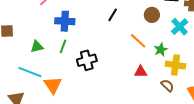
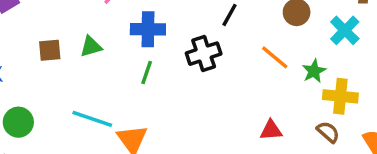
green triangle: (37, 47) -> (91, 47), moved
black cross: (87, 60) -> (204, 54), moved
red triangle: (141, 72) -> (271, 130), moved

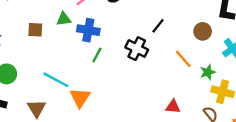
blue cross: (148, 29) -> (88, 30), moved
green triangle: (91, 47) -> (64, 19), moved
black cross: (204, 54) -> (137, 49), turned 35

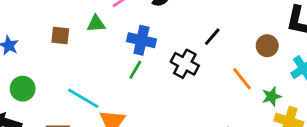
blue cross: (88, 30) -> (141, 40), moved

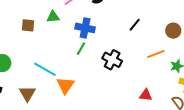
black cross: (185, 64) -> (112, 60), moved
orange line: (242, 79) -> (156, 54), turned -72

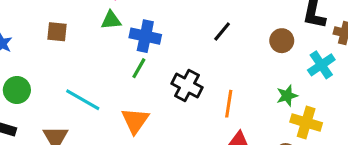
green triangle: (53, 17) -> (111, 20), moved
orange line: (156, 54) -> (229, 104), moved, turned -60
orange triangle: (65, 85) -> (135, 121), moved

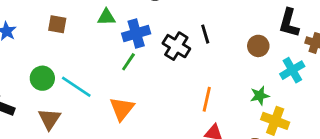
black line: (222, 31) -> (205, 34), turned -60
blue cross: (145, 36) -> (136, 34), turned -32
black cross: (187, 85) -> (176, 46), moved
green circle: (17, 90) -> (42, 78), moved

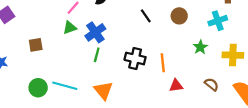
black cross: (176, 46) -> (135, 58), moved
brown circle: (258, 46) -> (179, 16), moved
cyan cross: (292, 70) -> (218, 21), turned 30
yellow cross: (275, 121) -> (233, 55), moved

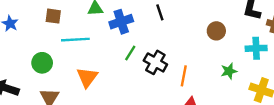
black line: (146, 16) -> (160, 12), moved
green line: (97, 55) -> (130, 53), moved
cyan line: (65, 86) -> (75, 40), moved, turned -35
orange triangle: (103, 90) -> (87, 77), moved

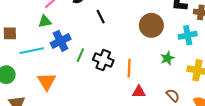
blue cross: (121, 22) -> (61, 41), moved
brown circle: (216, 31) -> (151, 25), size x1.5

